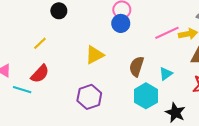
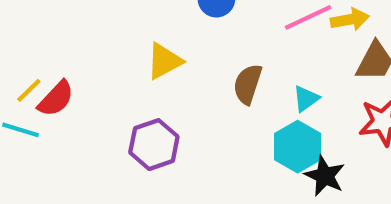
yellow line: (40, 43) -> (29, 90), moved
cyan hexagon: (146, 96) -> (298, 147), moved

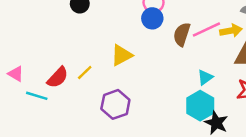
brown semicircle: (248, 84) -> (182, 34), moved
yellow line: (29, 90) -> (85, 72), moved

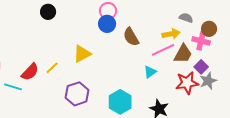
pink line: (206, 29) -> (163, 50), moved
brown semicircle: (182, 34) -> (131, 37), turned -48
cyan hexagon: (200, 106) -> (120, 102), moved

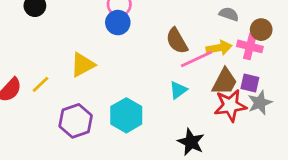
yellow arrow: (171, 34) -> (219, 48), moved
brown semicircle: (131, 37) -> (177, 41), moved
brown trapezoid: (183, 54) -> (225, 82), moved
purple square: (201, 67) -> (250, 83), turned -32
cyan hexagon: (120, 102) -> (126, 115), moved

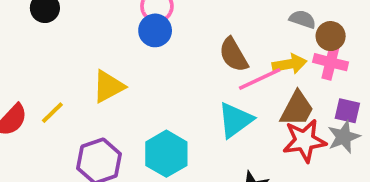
brown circle: (261, 30) -> (331, 36), moved
purple square: (250, 83) -> (347, 111), moved
cyan triangle: (178, 90) -> (235, 120), size x1.5

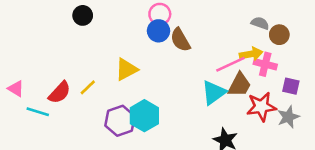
brown semicircle: (233, 55) -> (180, 40), moved
pink cross: (331, 62) -> (265, 64), moved
brown trapezoid: (297, 109) -> (239, 85), moved
gray star: (344, 137) -> (288, 117), moved
cyan hexagon: (166, 154) -> (144, 116), moved

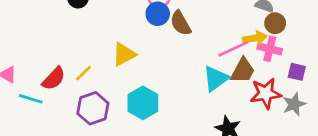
brown circle: (279, 35) -> (275, 23), moved
purple hexagon: (120, 121) -> (93, 108), moved

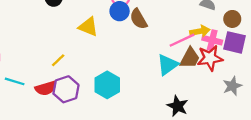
brown circle: (275, 23) -> (232, 19), moved
yellow triangle: (124, 54) -> (88, 27), moved, turned 50
purple square: (297, 72) -> (235, 42), moved, size x1.5
red semicircle: (54, 79) -> (46, 88), moved, turned 30
red star: (266, 93) -> (210, 58), moved

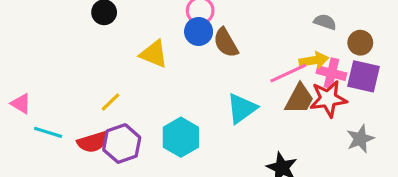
cyan triangle: (168, 65) -> (242, 108), moved

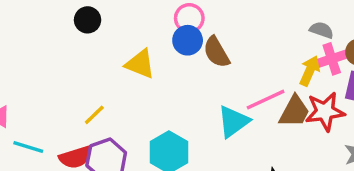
yellow arrow: (314, 60) -> (310, 71), turned -56
pink line: (288, 73) -> (266, 100), moved
pink cross: (331, 73) -> (332, 59), moved, turned -32

